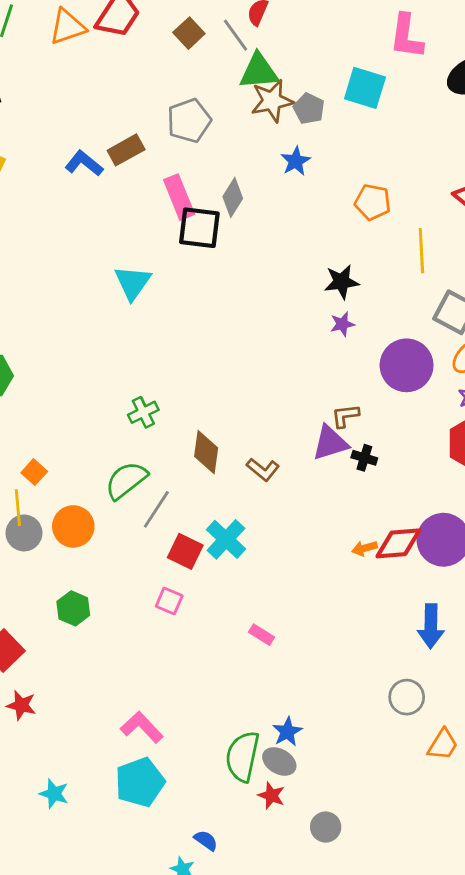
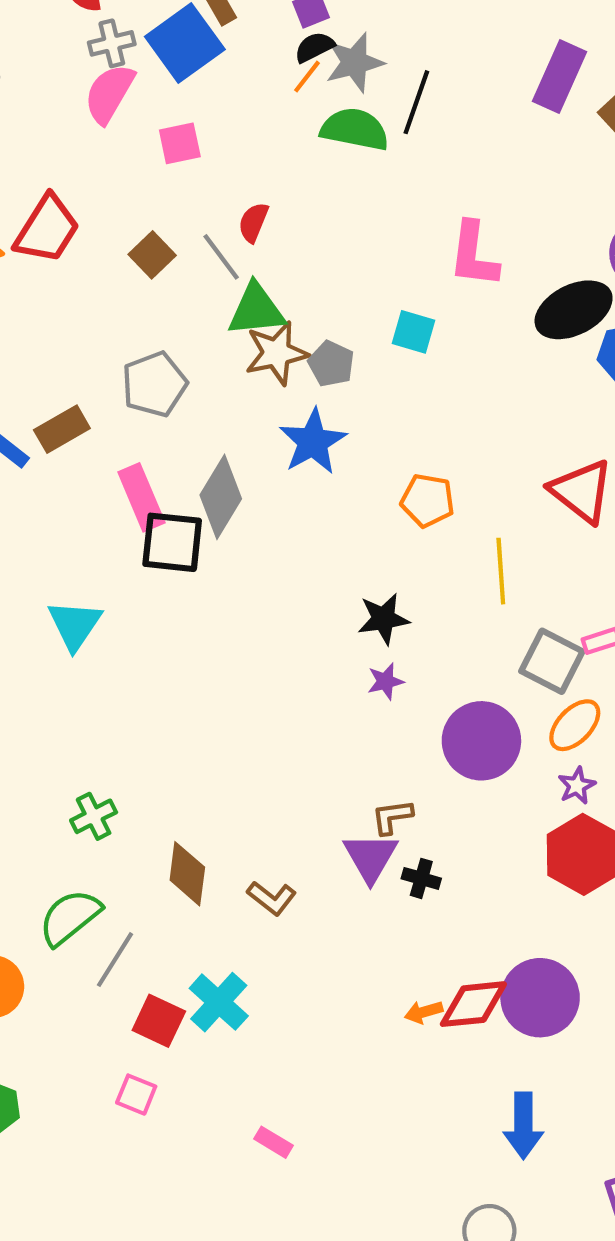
cyan square: (365, 88) -> (414, 332), size x0.7
blue star: (296, 161) -> (313, 442), size x1.5
gray diamond: (233, 198) -> (221, 497), size x1.4
purple triangle: (330, 443) -> (370, 857), turned -42

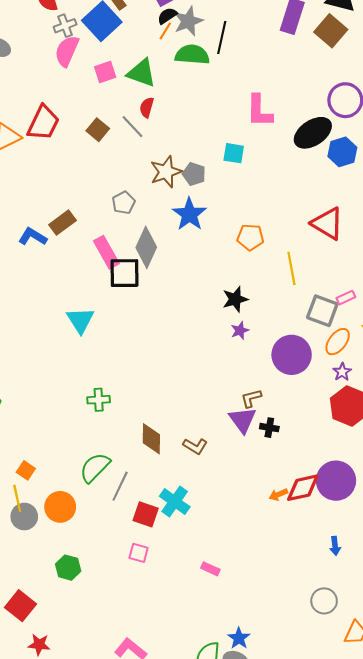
green triangle: (256, 310) -> (142, 73), moved, turned 32
gray pentagon: (154, 384) -> (124, 203), moved, size x0.7
green cross: (94, 816) -> (99, 400), moved, turned 30
blue arrow: (523, 1126) -> (335, 546), size x0.6

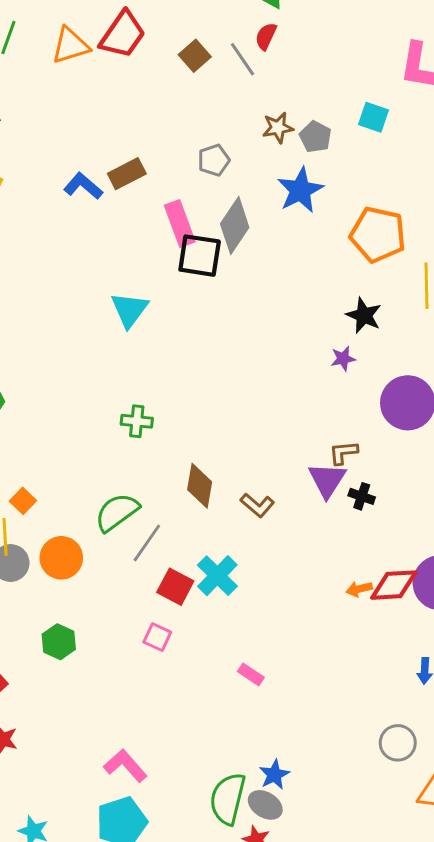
brown star: (166, 172) -> (278, 128), size x0.7
orange pentagon: (250, 237) -> (378, 235), size x1.5
black star: (235, 299) -> (364, 315), moved, turned 30

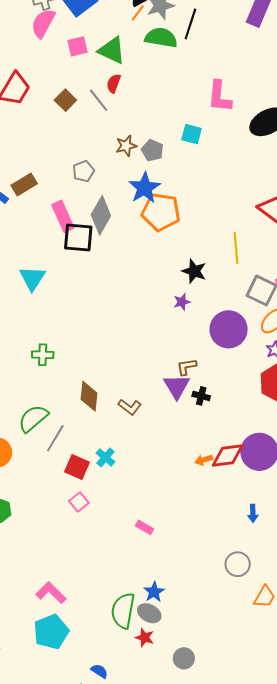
orange pentagon: (378, 235) -> (161, 212), moved
cyan cross: (217, 576) -> (105, 457), size x0.7
pink square: (157, 637) -> (79, 502), moved, turned 30
pink rectangle: (251, 674) -> (144, 527), moved

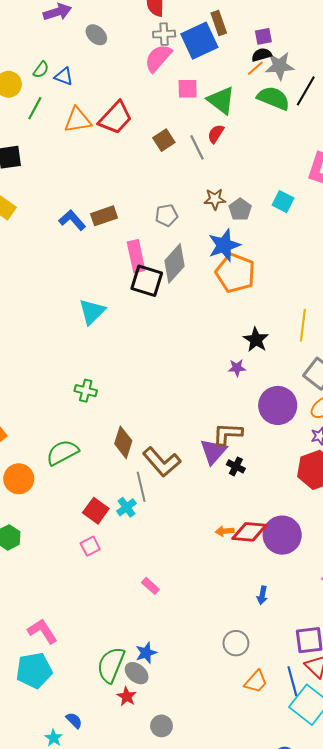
brown L-shape: (187, 367) -> (228, 434), size x1.4
brown L-shape: (130, 407) -> (162, 462), size x1.6
gray line: (55, 438) -> (141, 487), moved, turned -56

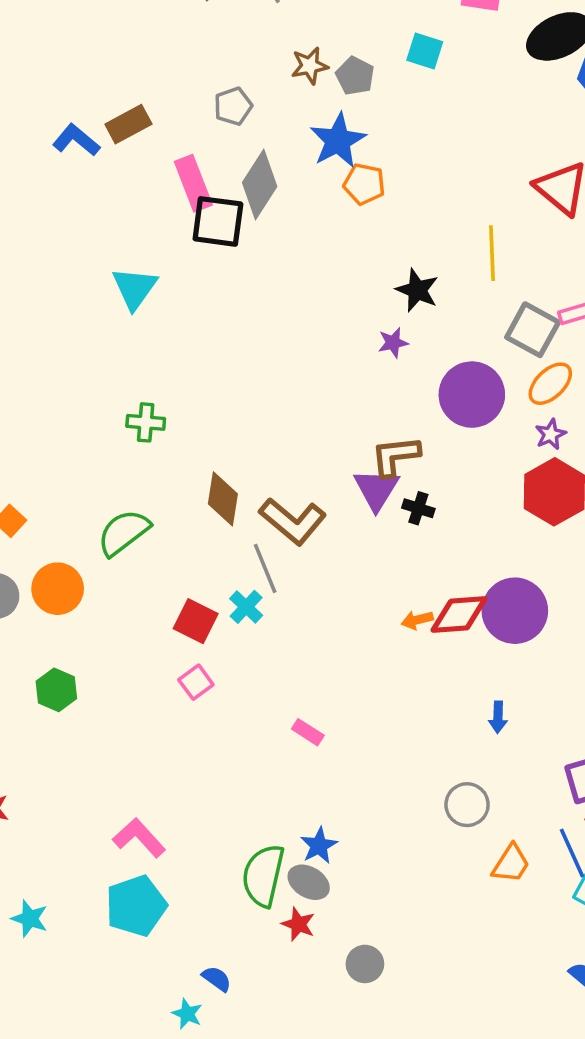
orange pentagon: (235, 273) -> (364, 184), size x0.6

